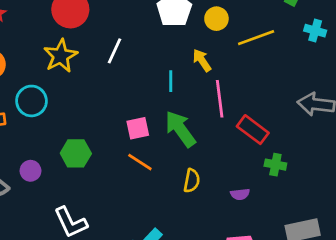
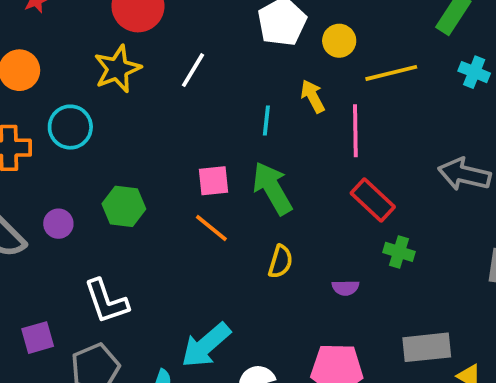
pink line: (220, 99) -> (355, 131), moved

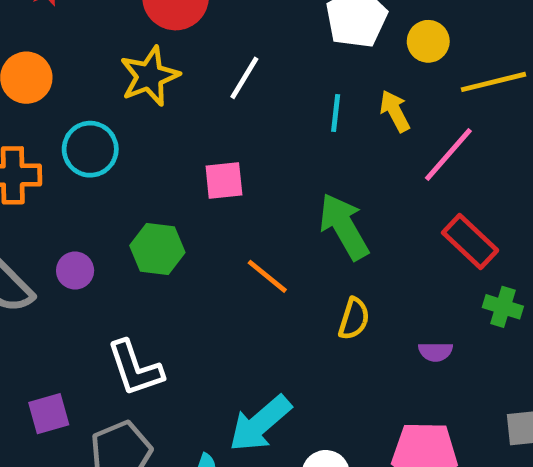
cyan line: (266, 121) -> (336, 113), moved
pink line: (355, 131) -> (448, 154), turned 42
pink square: (214, 181) -> (224, 180), moved

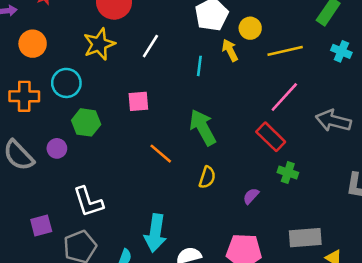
yellow arrow: (395, 111) -> (230, 50), moved
pink line: (448, 154) -> (284, 97), moved
green hexagon: (157, 249) -> (86, 122), moved
purple semicircle: (436, 352) -> (251, 196), turned 132
cyan arrow: (260, 424) -> (155, 233), turned -42

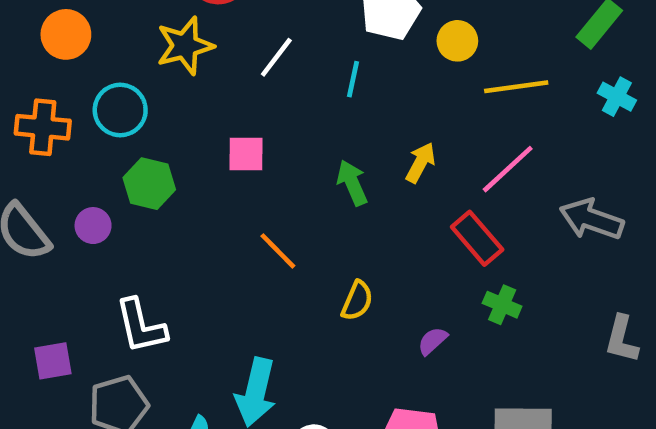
yellow arrow: (230, 50) -> (421, 163), moved, turned 50
cyan line: (199, 66) -> (353, 79), moved
green arrow: (203, 127) -> (352, 183), moved, size x0.7

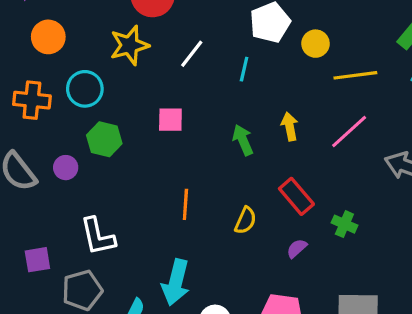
yellow arrow: (421, 163) -> (290, 126), turned -40
red rectangle: (477, 238) -> (296, 196), moved
orange line: (278, 251) -> (185, 204), moved, turned 48

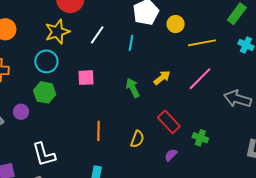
cyan circle: (85, 89) -> (46, 61), moved
yellow arrow: (290, 126) -> (162, 78), turned 66

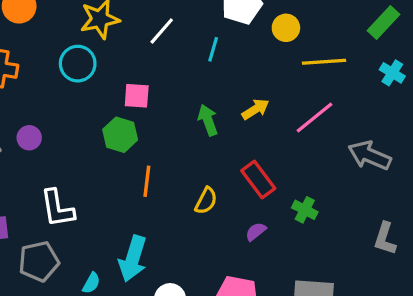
green hexagon: (45, 92) -> (120, 135), moved

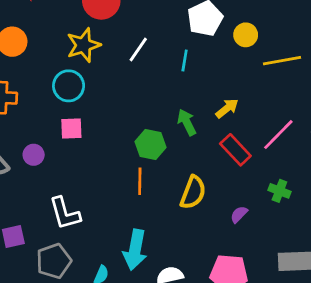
pink square: (137, 96) -> (71, 128), moved
pink line: (315, 118) -> (278, 135), moved
green hexagon: (120, 135) -> (150, 145), moved
red rectangle: (258, 179) -> (235, 150), moved
yellow semicircle: (206, 201) -> (193, 192), size x1.4

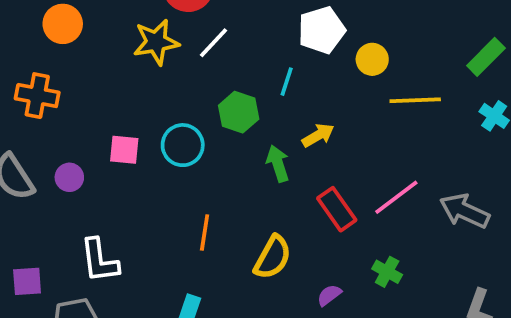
white line: (138, 49) -> (214, 43), moved
cyan circle: (69, 86) -> (183, 145), moved
yellow arrow: (227, 108) -> (318, 135), moved
green hexagon: (150, 145) -> (239, 112), moved

